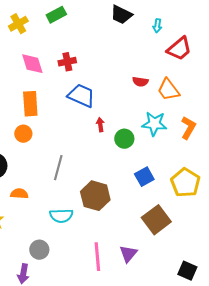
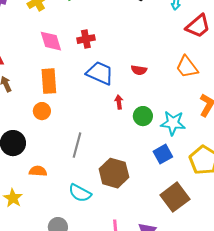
red semicircle: (140, 82) -> (139, 70), moved
cyan star: (154, 124) -> (173, 123), moved
cyan semicircle: (61, 216) -> (80, 193), turned 30

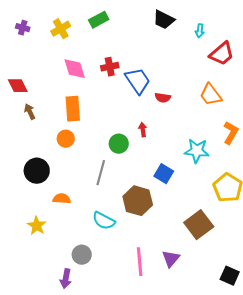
blue trapezoid: (100, 73) -> (138, 81), moved, turned 32
green circle: (143, 116) -> (119, 144), moved
blue square: (163, 154) -> (164, 174), moved, turned -30

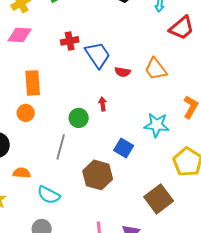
pink diamond: (75, 69) -> (20, 35), moved, turned -70
orange trapezoid: (211, 95) -> (156, 69), moved
cyan semicircle: (104, 221) -> (49, 195), moved

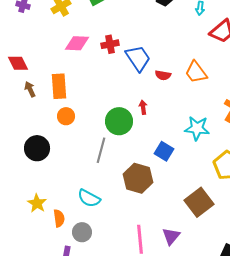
pink diamond: (20, 35) -> (77, 43), moved
orange rectangle: (33, 83) -> (59, 86), moved
green circle: (79, 118) -> (119, 121), size x1.4
orange semicircle: (22, 173) -> (59, 218), moved, turned 78

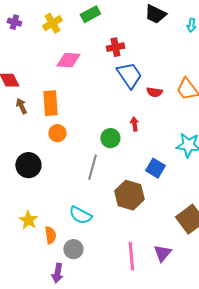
red cross: (110, 44) -> (115, 47), moved
green circle: (119, 121) -> (110, 138), size x0.7

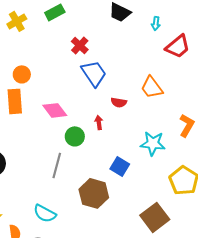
red cross: (115, 47) -> (80, 45), turned -36
pink diamond: (68, 60) -> (55, 110), moved, turned 50
red semicircle: (154, 92) -> (119, 102), moved
orange circle: (57, 133) -> (22, 74), moved

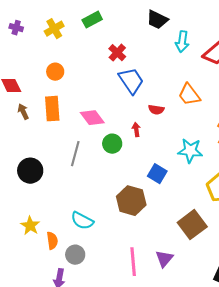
cyan arrow: (156, 23) -> (182, 42), moved, size x1.5
orange circle: (22, 74) -> (55, 72), moved
gray line: (57, 165) -> (75, 154), moved

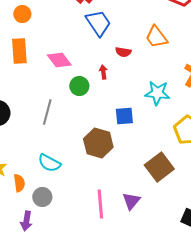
gray line: (75, 154) -> (47, 112), moved
blue square: (157, 174) -> (124, 116), turned -36

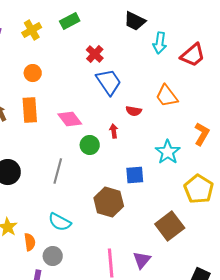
cyan star: (157, 93) -> (168, 152), turned 30

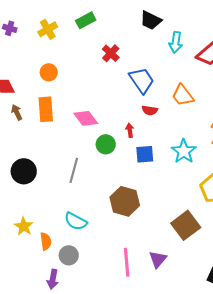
blue trapezoid: (109, 82) -> (142, 80), moved
blue square: (135, 175) -> (145, 154), moved

